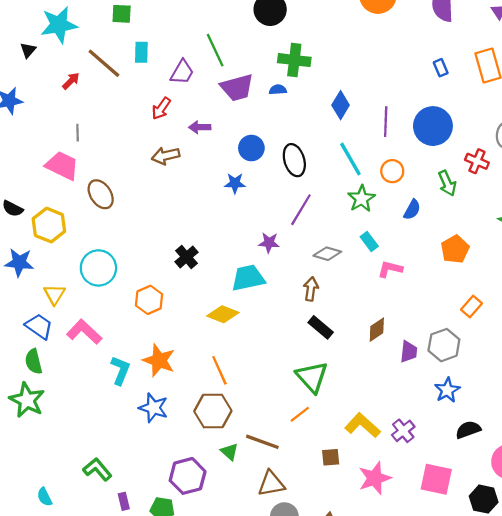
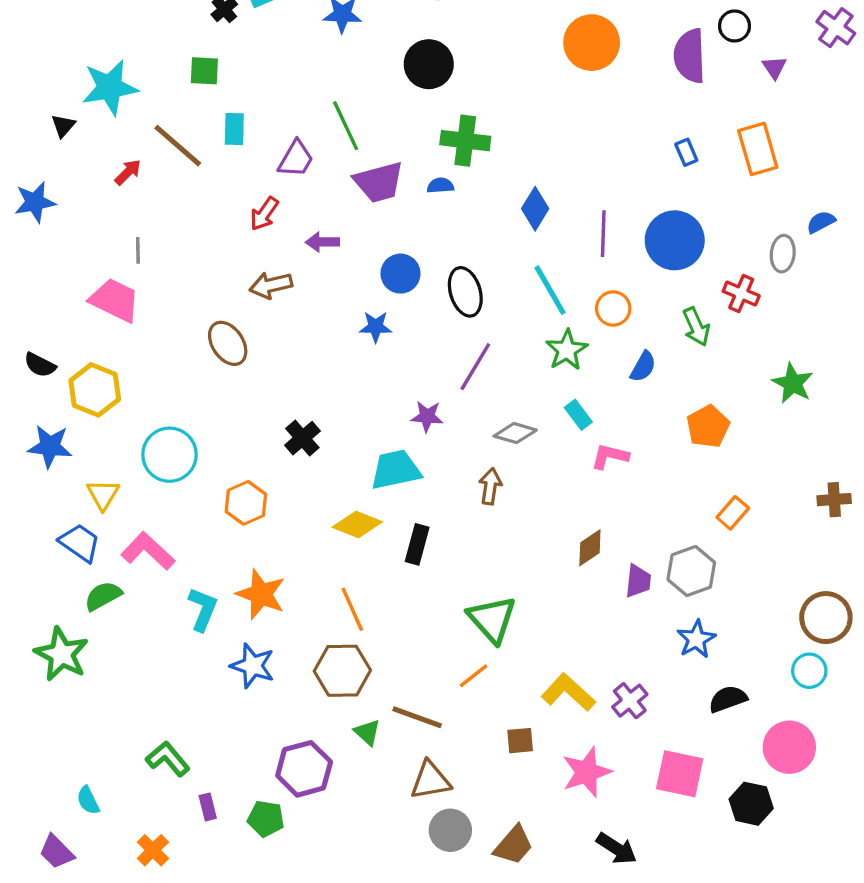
brown ellipse: (101, 194) -> (228, 343), moved
black rectangle: (321, 327) -> (417, 544), moved, turned 65
green semicircle: (34, 362) -> (103, 596), moved, turned 75

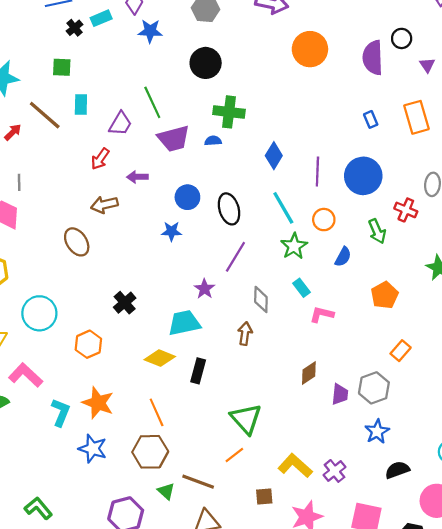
purple star: (427, 416) -> (205, 289), turned 30
gray diamond: (515, 433) -> (261, 299), turned 75

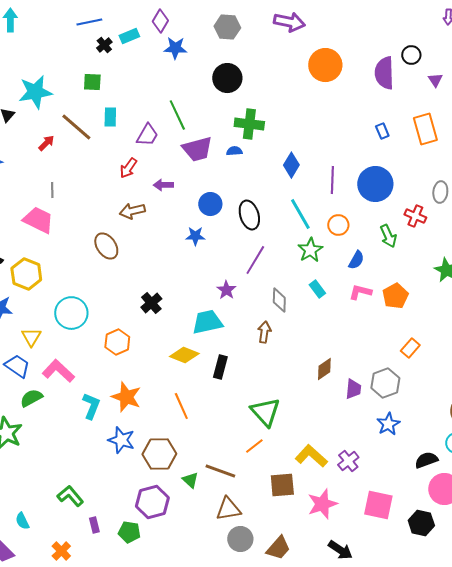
pink L-shape: (322, 314) -> (360, 292), moved
brown hexagon: (150, 452) -> (159, 454), moved
black semicircle: (397, 470) -> (426, 460), moved
brown square: (264, 497) -> (282, 485), size x1.5

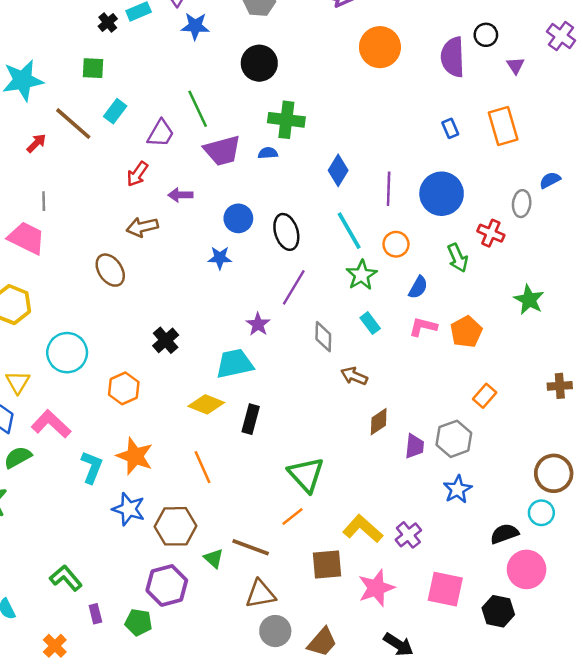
cyan rectangle: (110, 117) -> (115, 111), turned 36
brown arrow: (264, 332) -> (354, 376), moved, turned -75

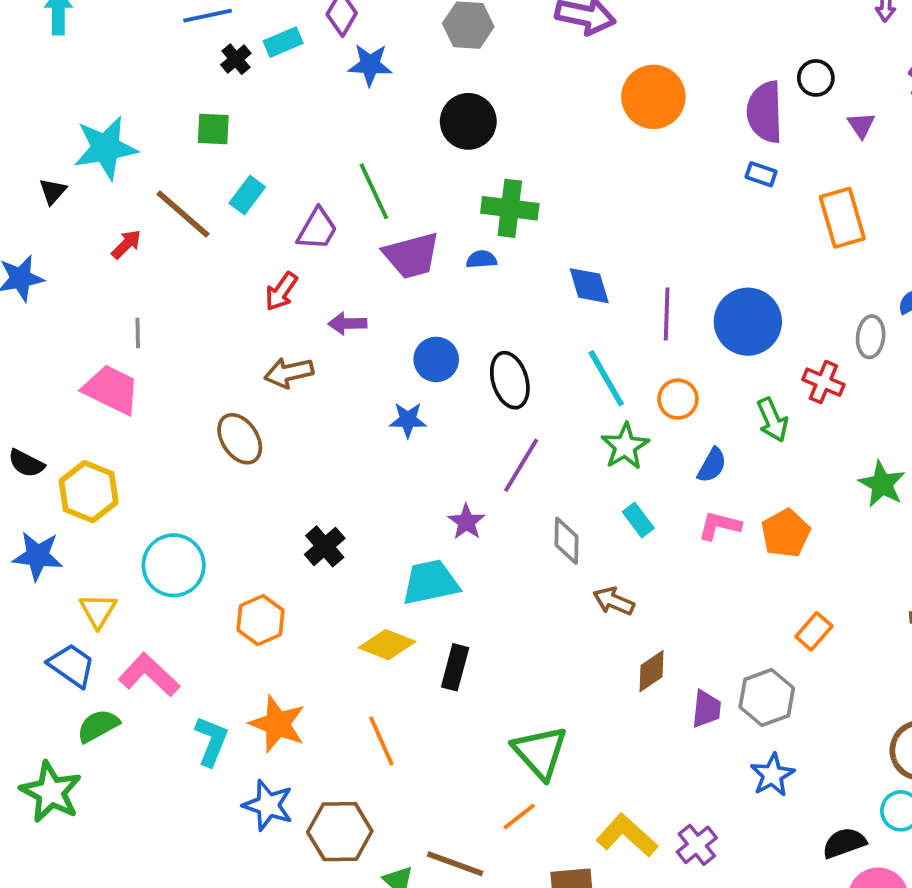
blue rectangle: (450, 128) -> (761, 174), moved, turned -48
blue diamond: (338, 170) -> (589, 286), turned -48

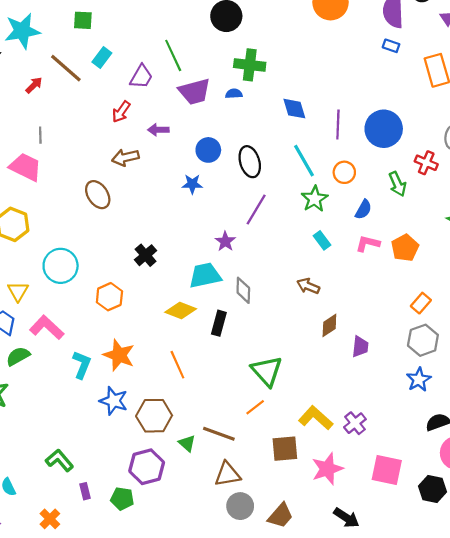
gray diamond: (567, 541) -> (243, 290), moved
gray hexagon: (767, 698) -> (423, 340), moved
blue star: (772, 775) -> (419, 380), moved

